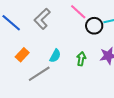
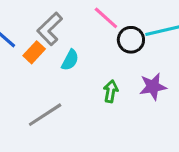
orange rectangle: (22, 55) -> (34, 52), moved
cyan semicircle: (55, 56) -> (70, 60), moved

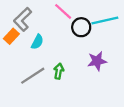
green arrow: (111, 91) -> (59, 71), moved
gray line: (45, 115) -> (33, 76), moved

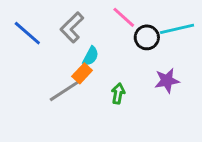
orange rectangle: (11, 36) -> (82, 73), moved
gray line: (33, 76) -> (65, 91), moved

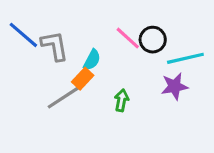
pink line: (124, 17) -> (128, 38), moved
gray L-shape: (72, 27) -> (55, 46), moved, turned 124
cyan line: (177, 29) -> (185, 58), moved

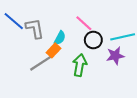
black circle: (153, 40) -> (93, 40), moved
green arrow: (122, 100) -> (80, 65), size x1.5

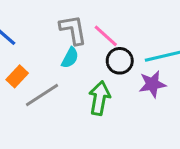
gray L-shape: (35, 28) -> (73, 30), moved
orange rectangle: (54, 50) -> (17, 76), moved

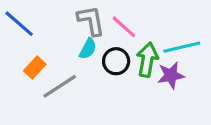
black circle: (120, 61) -> (116, 61), moved
green arrow: (99, 98) -> (147, 60), moved

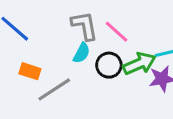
green arrow: (147, 60) -> (139, 64), turned 56
orange rectangle: (35, 67) -> (30, 71), turned 65

